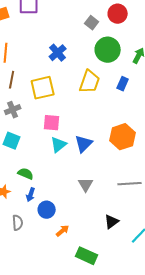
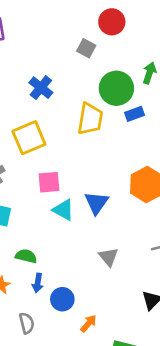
gray square: (92, 23) -> (86, 48), moved
green circle: (108, 50) -> (116, 88), moved
blue rectangle: (123, 84) -> (135, 114), turned 56
cyan triangle: (59, 145) -> (63, 210), turned -42

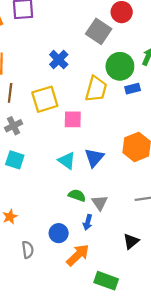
gray square: (86, 48) -> (99, 31), size x1.6
pink square: (49, 182) -> (73, 119), moved
green semicircle: (26, 256) -> (77, 195), moved
blue arrow: (38, 283) -> (88, 222), moved
orange arrow: (88, 323) -> (78, 255), size x1.6

